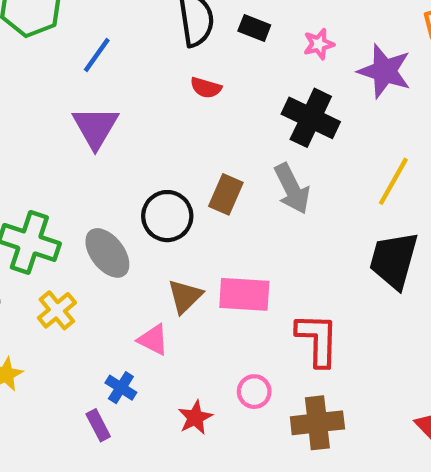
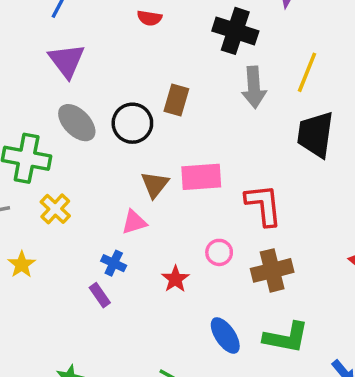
gray arrow: (292, 189) -> (254, 87), moved, turned 30
gray ellipse: (107, 253) -> (77, 123), moved
pink triangle: (153, 340) -> (134, 222), turned -36

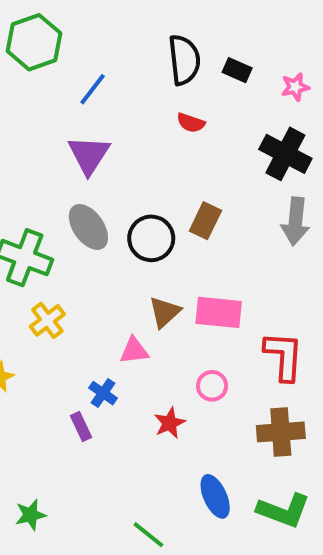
pink circle: (219, 252) -> (212, 386), moved

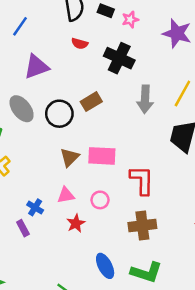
pink star: (295, 87) -> (130, 19), moved
black cross: (285, 154) -> (119, 58), moved
purple triangle: (89, 155) -> (36, 67), moved, turned 40
brown rectangle: (205, 221) -> (91, 102), turned 36
pink triangle: (134, 351) -> (66, 195), moved

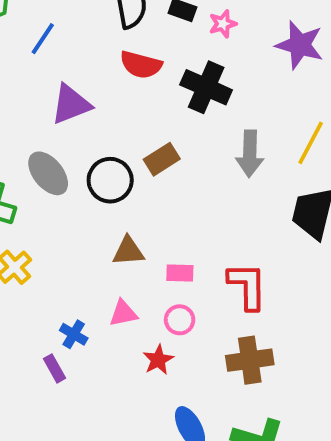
red semicircle: (80, 43) -> (141, 65), size x1.5
pink rectangle: (102, 156) -> (180, 273), moved, size x0.6
brown triangle: (70, 157) -> (128, 251), turned 42
red star: (76, 223) -> (158, 360), moved

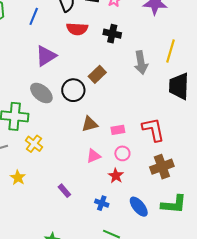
blue line: (43, 39) -> (34, 16), moved
black cross: (206, 87) -> (112, 34), size x0.7
blue cross: (74, 334) -> (102, 203), moved

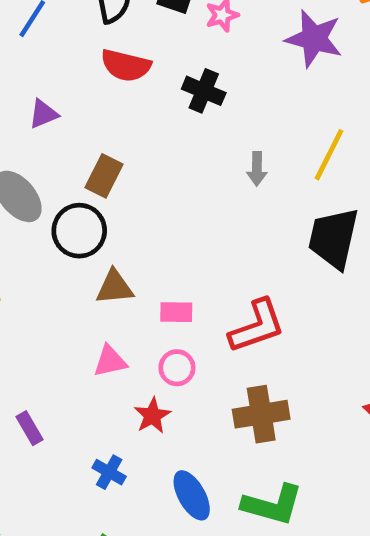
purple triangle: (46, 56) -> (43, 114), size x0.6
gray arrow: (141, 63) -> (257, 169), size x0.6
brown rectangle: (97, 74) -> (104, 176), moved, turned -30
black circle: (73, 90) -> (79, 231), moved
red L-shape: (153, 130) -> (257, 326), turned 72

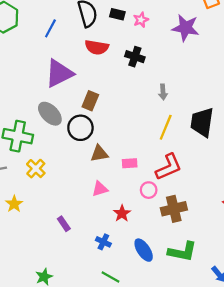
purple triangle: (43, 114) -> (59, 73), size x2.0
yellow line: (329, 155) -> (166, 127), moved
pink circle: (177, 368) -> (149, 190), moved

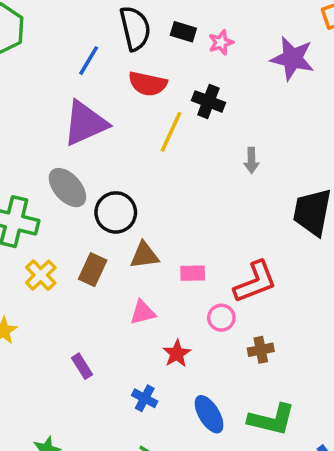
blue line: (50, 28) -> (89, 61), moved
brown rectangle: (90, 101) -> (93, 270), moved
yellow line: (166, 127) -> (171, 132), moved
brown cross: (174, 209) -> (261, 350), size x0.6

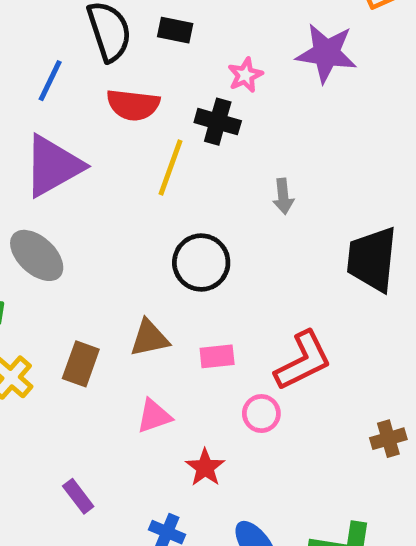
pink star: (221, 42) -> (245, 75), moved
black circle: (116, 212) -> (201, 262), moved
brown cross: (261, 350) -> (388, 439), moved

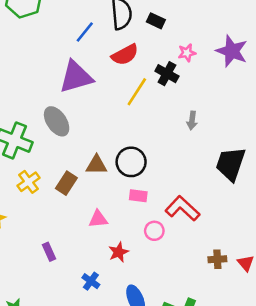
red semicircle: (133, 105) -> (125, 55), turned -48
black circle: (201, 262) -> (131, 162), moved
brown triangle: (149, 338) -> (96, 165), moved
red L-shape: (303, 361) -> (182, 208), turned -124

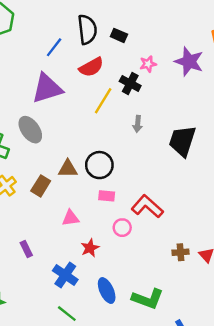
gray arrow: (192, 120) -> (138, 124), moved
black trapezoid: (231, 164) -> (182, 141), moved
blue cross: (91, 281) -> (65, 275), size x1.5

